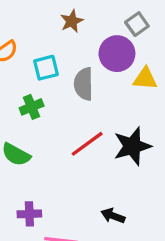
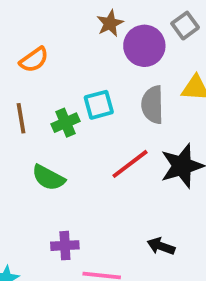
purple circle: (117, 54) -> (144, 46), moved
cyan square: (46, 68) -> (99, 105), moved
gray semicircle: (84, 84) -> (153, 105), moved

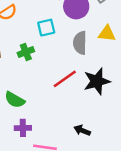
cyan square: (99, 105) -> (46, 28), moved
green semicircle: (48, 178) -> (15, 100), moved

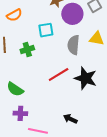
black star: (97, 81) -> (86, 78), turned 30

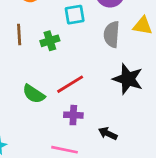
red line: (59, 74) -> (70, 84), moved
purple cross: (20, 113) -> (73, 115), moved

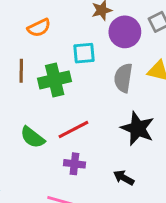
green cross: (50, 41) -> (55, 80), size x1.5
black arrow: (108, 133) -> (124, 178), moved

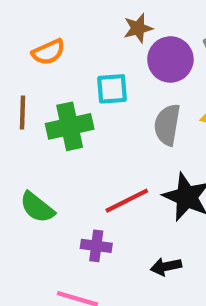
red line: (73, 129) -> (127, 201), moved
black arrow: (124, 178) -> (166, 267), turned -42

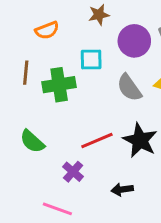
brown star: (138, 28) -> (99, 15), moved
gray semicircle: (167, 125) -> (129, 88), turned -48
purple cross: (96, 246) -> (73, 172), turned 30

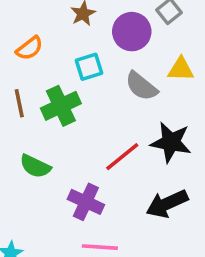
green semicircle: (32, 141) -> (35, 166), moved
purple cross: (73, 172) -> (86, 202), moved, size x1.4
black arrow: (122, 189) -> (167, 204), size x1.6

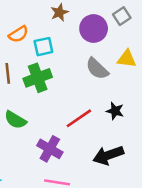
cyan square: (89, 67) -> (43, 47), moved
black star: (171, 142) -> (115, 111), size x0.6

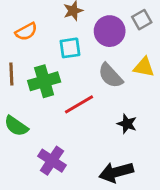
cyan square: (43, 47) -> (70, 48), moved
red line: (79, 118) -> (79, 104), moved

